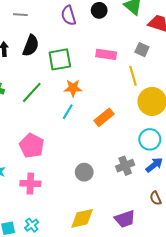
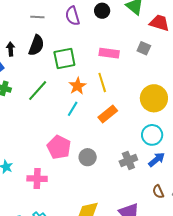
gray line: (20, 15) -> (37, 17), moved
yellow line: (133, 76) -> (102, 82), moved
orange star: (73, 88) -> (77, 86), turned -30
pink pentagon: (32, 146) -> (59, 147), moved
gray circle: (84, 172) -> (88, 157), moved

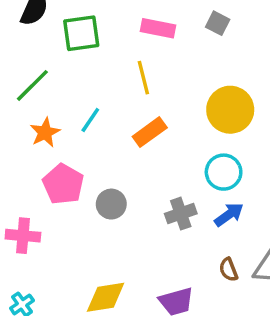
orange star: (77, 86) -> (45, 132), moved

